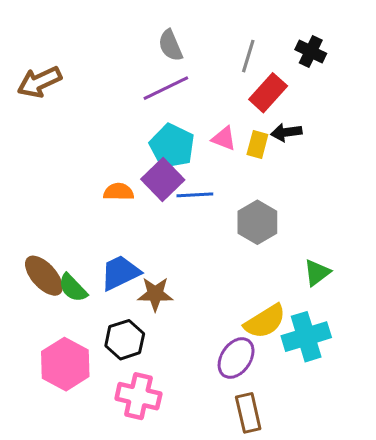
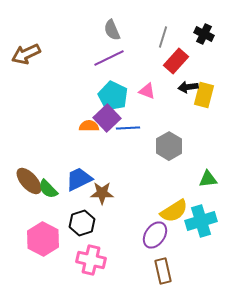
yellow rectangle: (257, 145) -> (204, 95), moved, size x1.4
orange semicircle: (119, 192) -> (89, 126), moved
green triangle: (317, 273) -> (208, 179), turned 30

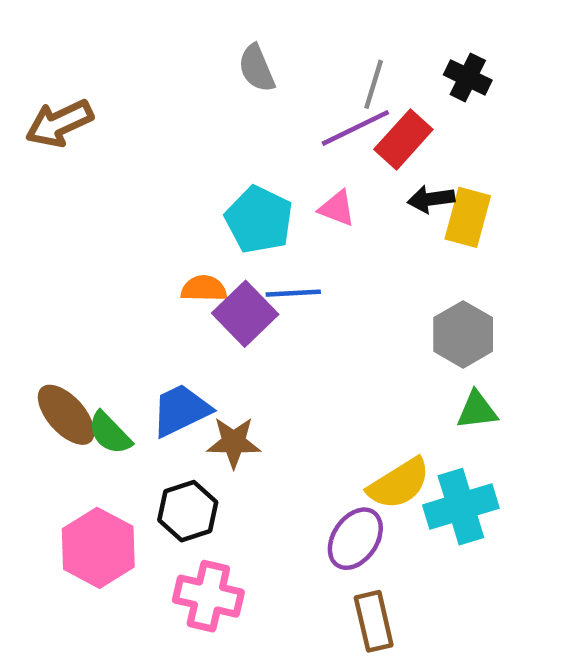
purple line: (109, 58) -> (355, 128), moved
purple square: (107, 118) -> (245, 314), moved
gray hexagon: (169, 146) -> (463, 334), moved

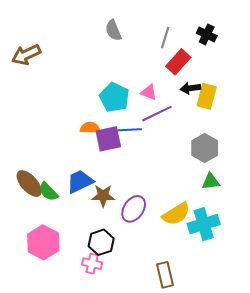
purple line: (355, 128) -> (157, 114), moved
purple square: (245, 314) -> (108, 139), turned 32
black hexagon: (188, 511) -> (101, 242), moved
purple ellipse: (355, 539) -> (134, 209), moved
pink cross: (208, 596) -> (92, 264), size x0.7

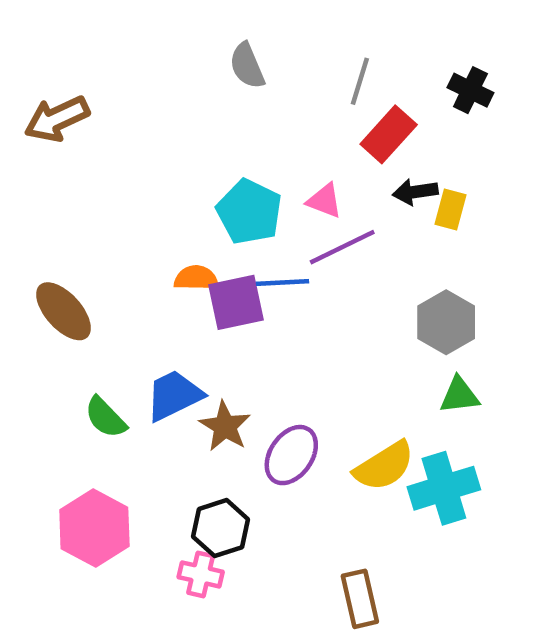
black cross: (207, 34) -> (470, 90), moved
yellow rectangle: (207, 96) -> (451, 210), size x0.7
brown ellipse: (29, 184) -> (63, 311), moved
brown star: (103, 196) -> (225, 426), turned 30

